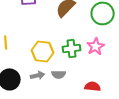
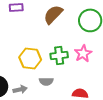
gray arrow: (38, 75) -> (20, 89), moved

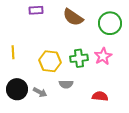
brown semicircle: (53, 14) -> (73, 17), turned -100
gray arrow: (20, 89) -> (40, 92), turned 40

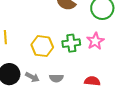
gray semicircle: (66, 84) -> (56, 78), moved

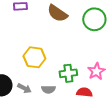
pink star: (95, 41) -> (96, 71), moved
green cross: (71, 43) -> (68, 73), moved

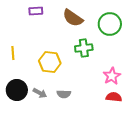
green cross: (68, 73) -> (84, 48), moved
red semicircle: (84, 92) -> (114, 97), moved

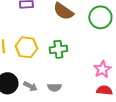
green cross: (84, 48) -> (58, 49), moved
yellow hexagon: (50, 62) -> (26, 47), moved

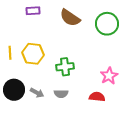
green cross: (58, 49) -> (65, 67), moved
red semicircle: (104, 90) -> (97, 97), moved

